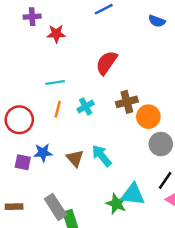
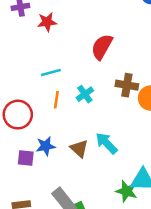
brown cross: (127, 102) -> (127, 85), turned 30

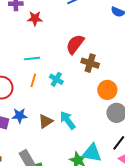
brown cross: (127, 85) -> (90, 63), moved
cyan cross: (85, 94) -> (56, 79), turned -32
brown triangle: (79, 149) -> (46, 121), turned 35

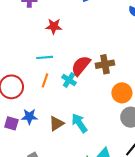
red star: (35, 18) -> (54, 26), moved
red semicircle: (75, 44) -> (81, 66), moved
brown cross: (90, 63) -> (105, 64), turned -30

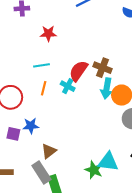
brown cross: (105, 64) -> (102, 68), turned 36
cyan arrow: (79, 123) -> (107, 88), moved, turned -132
brown triangle: (56, 124) -> (49, 151), moved

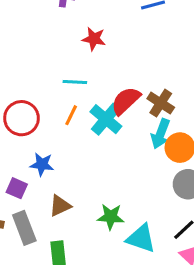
cyan cross: (68, 86) -> (106, 119), size x1.5
purple square: (13, 134) -> (17, 188), moved
green star: (94, 170) -> (111, 217), moved, turned -30
gray rectangle: (41, 172) -> (24, 228), moved

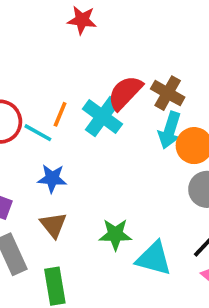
cyan line: (75, 82) -> (38, 133), moved, turned 30
blue star: (42, 164) -> (52, 178), moved
brown triangle: (60, 206) -> (53, 225), turned -40

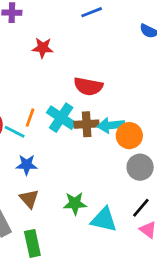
red semicircle: (125, 93) -> (88, 86), moved, turned -120
brown cross: (168, 93) -> (87, 124), moved, turned -30
cyan arrow: (170, 130) -> (111, 125), turned 70

